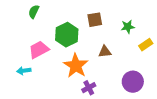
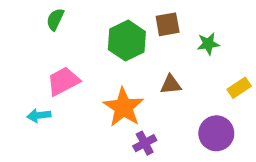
brown square: (95, 20) -> (168, 24), moved
green hexagon: (67, 35) -> (127, 41), moved
yellow rectangle: (146, 45) -> (239, 88), moved

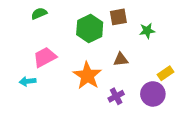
green semicircle: (55, 19) -> (39, 13), turned 42
yellow rectangle: (239, 88) -> (166, 73), moved
purple cross: (145, 143) -> (116, 96), moved

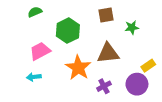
green hexagon: (90, 28) -> (68, 31), moved
brown triangle: (121, 59) -> (108, 53), size x1.6
cyan arrow: (28, 81) -> (34, 77), moved

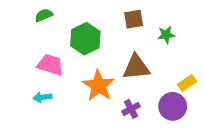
pink trapezoid: (40, 51) -> (50, 65), turned 45

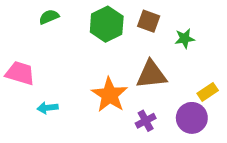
brown square: (134, 19) -> (149, 21), turned 30
green hexagon: (85, 39) -> (107, 24), moved
pink trapezoid: (50, 65) -> (20, 73), moved

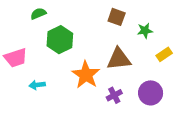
green hexagon: (107, 24) -> (60, 40), moved
pink trapezoid: (20, 73) -> (16, 58), turned 145
yellow rectangle: (208, 92) -> (164, 54), moved

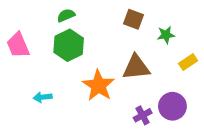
green semicircle: (38, 14) -> (66, 15), moved
pink trapezoid: (16, 58) -> (18, 45), moved, turned 85
purple cross: (114, 95) -> (143, 115), moved

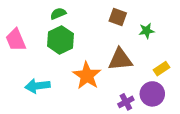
yellow rectangle: (188, 62) -> (161, 69), moved
cyan arrow: (43, 97) -> (38, 86), size x1.5

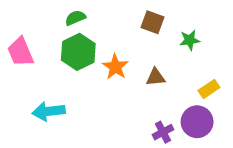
brown triangle: (120, 59) -> (156, 77), size x0.6
orange star: (87, 76) -> (115, 67), moved, size x0.7

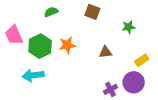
brown square: (153, 22) -> (92, 12), moved
green hexagon: (78, 52) -> (40, 46), moved
orange star: (115, 67) -> (67, 45), moved, turned 30

